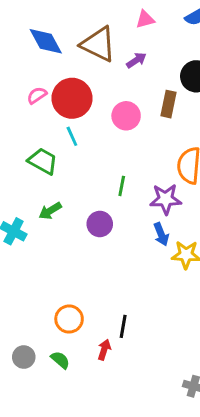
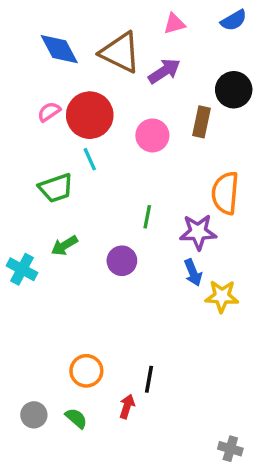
purple arrow: (136, 60) -> (164, 71), size x1.4
green trapezoid: (43, 161) -> (56, 188), turned 132

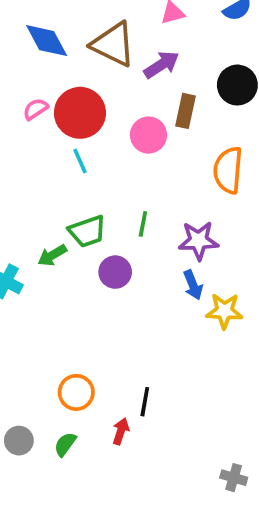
brown rectangle: (202, 122) -> (186, 111), moved
green trapezoid: (56, 188) -> (87, 231), moved
orange semicircle: (225, 193) -> (228, 170), moved
green semicircle: (76, 418) -> (65, 444), turned -95

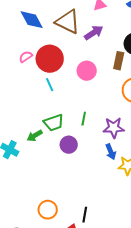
brown rectangle: (186, 111) -> (119, 61), moved

